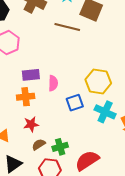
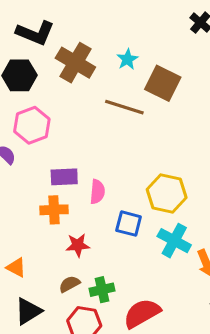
blue square: (75, 103) -> (129, 224), turned 30
red star: (31, 124) -> (78, 245), moved

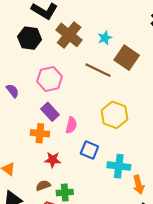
pink hexagon: (32, 125) -> (50, 79), moved
purple rectangle: (64, 177) -> (50, 112), turned 42
yellow hexagon: (167, 194) -> (114, 115), moved
cyan cross: (174, 241) -> (119, 166), turned -30

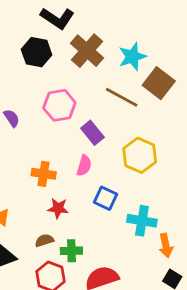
cyan star: (105, 38) -> (132, 57), size x1.5
purple rectangle: (50, 112) -> (92, 133), moved

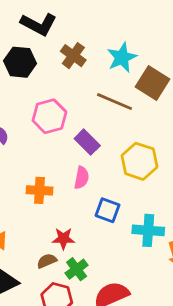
brown cross: (87, 51) -> (73, 56), size x0.7
red star: (58, 208) -> (63, 239), moved
green cross: (71, 251) -> (77, 269), turned -30

